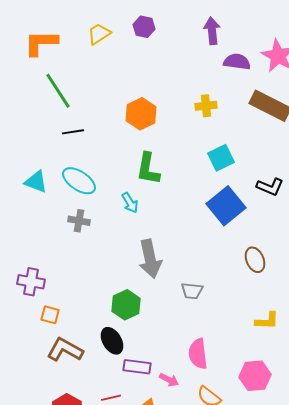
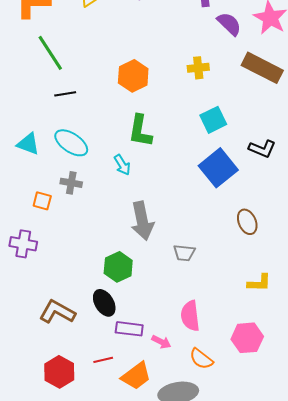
purple semicircle: (237, 62) -> (229, 24), turned 36
orange square: (50, 315) -> (42, 201), moved

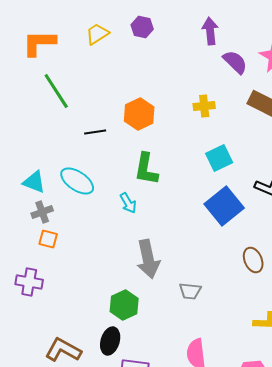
black line: (65, 94) -> (95, 132), moved
gray cross: (71, 183) -> (42, 212), moved, turned -30
black ellipse: (104, 303) -> (110, 341), turned 48

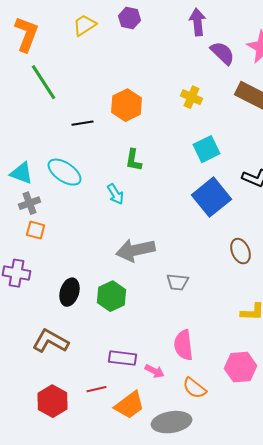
orange L-shape: (39, 43) -> (26, 34), turned 111
yellow cross: (204, 106) -> (192, 97), turned 30
green L-shape: (146, 169) -> (134, 160), size x0.7
gray arrow: (148, 259) -> (136, 250), turned 90
black ellipse: (110, 341) -> (70, 292), moved

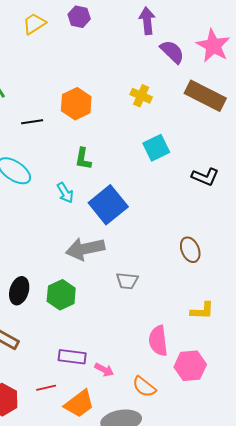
blue square: (212, 197) -> (108, 205), moved
pink semicircle: (184, 345) -> (158, 341), moved

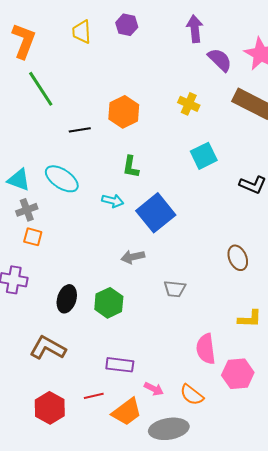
yellow trapezoid: (34, 24) -> (82, 32), turned -60
cyan arrow: (65, 193) -> (113, 201), turned -45
gray arrow: (85, 249) -> (133, 257), size x0.6
pink arrow: (104, 370) -> (154, 389), moved

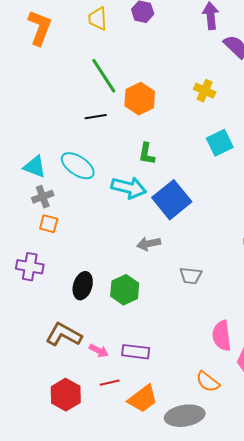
green line: (41, 89) -> (104, 76), moved
cyan arrow: (113, 201) -> (129, 188), size x1.6
pink arrow: (154, 389) -> (99, 351), moved

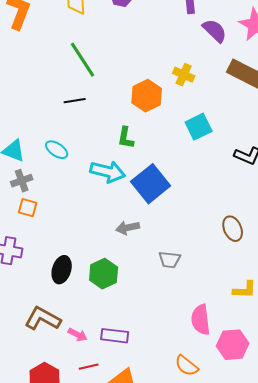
orange hexagon: (140, 99) -> (147, 96), moved
cyan ellipse: (78, 166) -> (57, 150), size x0.7

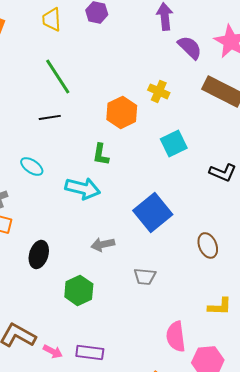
blue square: (151, 184) -> (153, 212), moved
black ellipse: (62, 270) -> (39, 254), moved

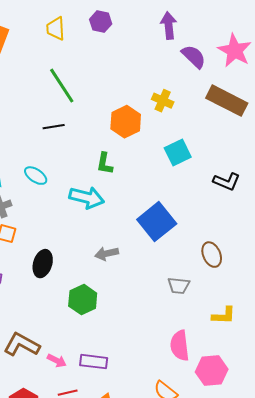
gray trapezoid: (145, 276) -> (179, 286), moved

